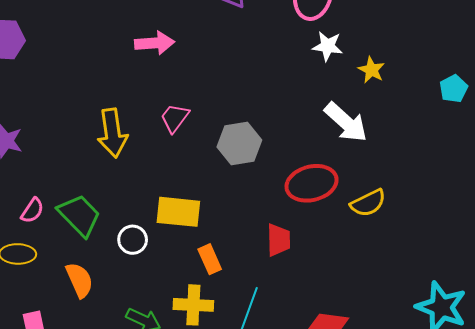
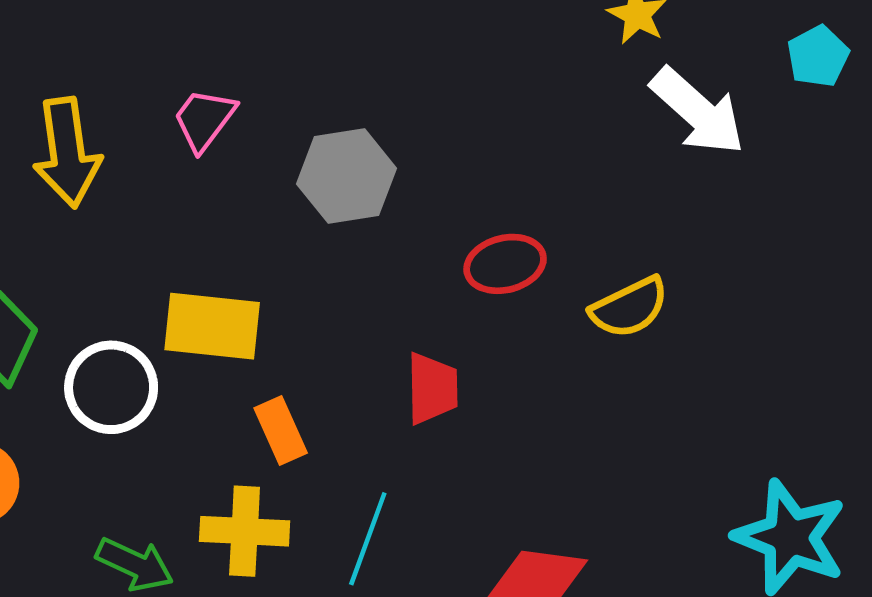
white arrow: (346, 122) -> (698, 111), moved
red ellipse: (312, 183) -> (505, 264), size x0.7
white circle: (133, 240) -> (111, 387), size x1.4

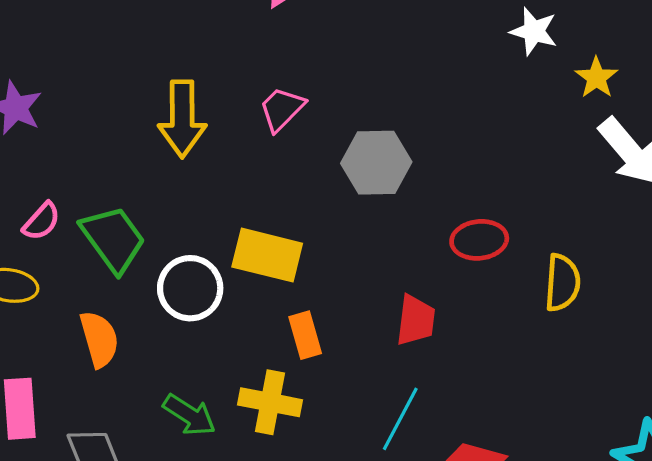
yellow semicircle: (629, 307) -> (562, 283), turned -68
cyan line: (368, 539) -> (400, 419), moved

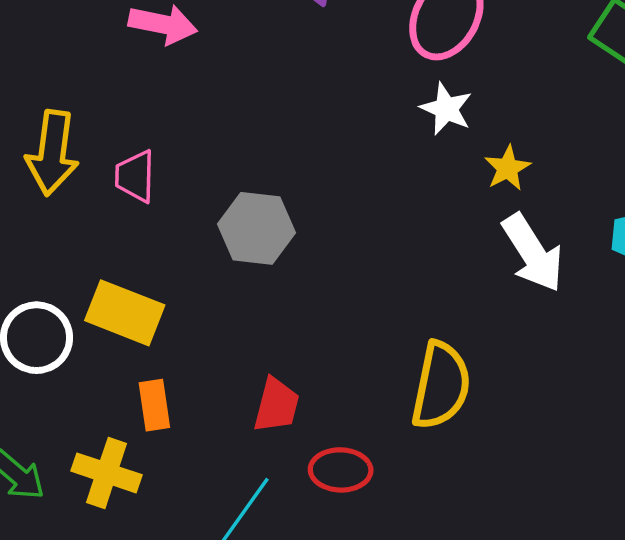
pink trapezoid: (282, 109) -> (135, 176), moved, turned -51
red ellipse: (479, 240) -> (341, 470), moved
yellow semicircle: (562, 283) -> (441, 385), size x1.4

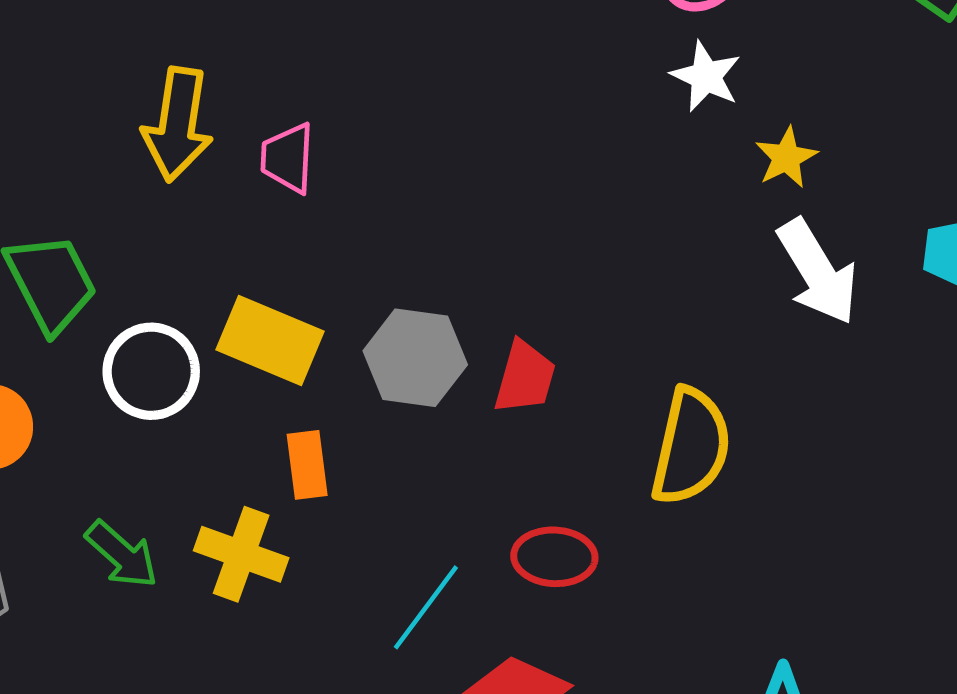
gray hexagon: (256, 228) -> (415, 358), moved
red trapezoid: (276, 405) -> (525, 377), moved

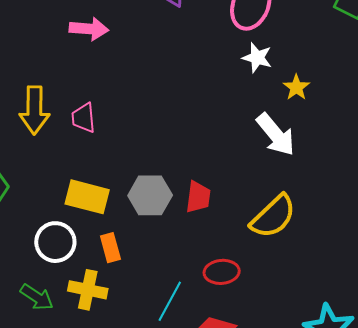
white arrow: (818, 272) -> (276, 135), moved
white circle: (151, 371) -> (55, 242), moved
yellow semicircle: (691, 447) -> (273, 217), turned 42

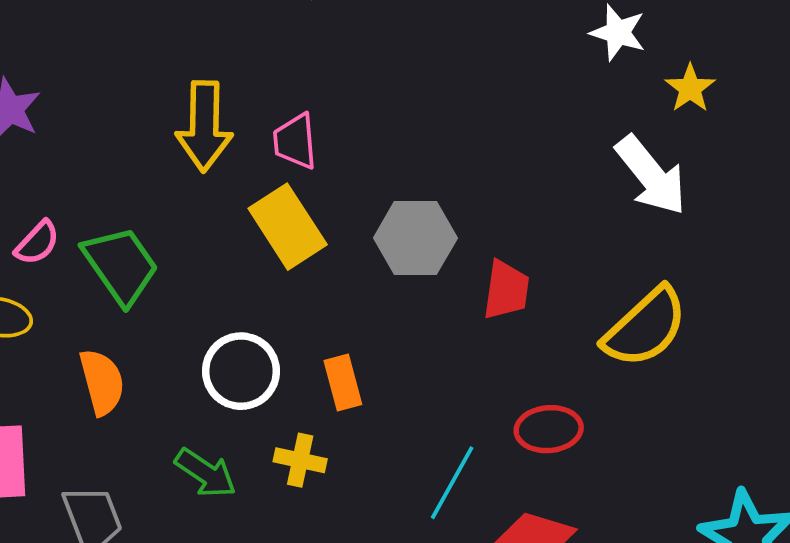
gray hexagon: (150, 195) -> (415, 238), moved
yellow rectangle: (87, 197) -> (288, 227), moved, turned 42
yellow cross: (88, 290) -> (300, 460), size x0.7

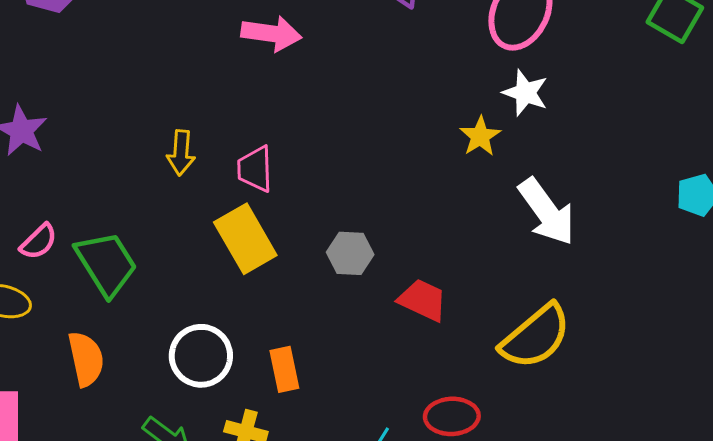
yellow star: (690, 88) -> (480, 136), moved
yellow arrow: (204, 126) -> (181, 153), size x0.6
gray hexagon: (415, 238) -> (350, 253), size x0.7
red trapezoid: (506, 290) -> (423, 300), turned -76

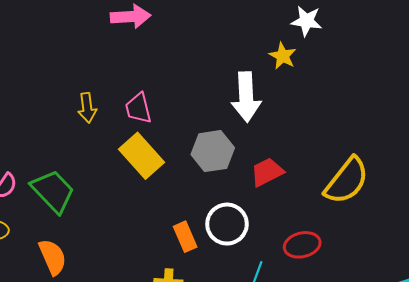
white arrow: (547, 212) -> (246, 97), moved, turned 45
gray hexagon: (350, 253) -> (213, 151), size x1.4
red trapezoid: (423, 300) -> (267, 172), turned -40
white circle: (201, 356) -> (227, 224), moved

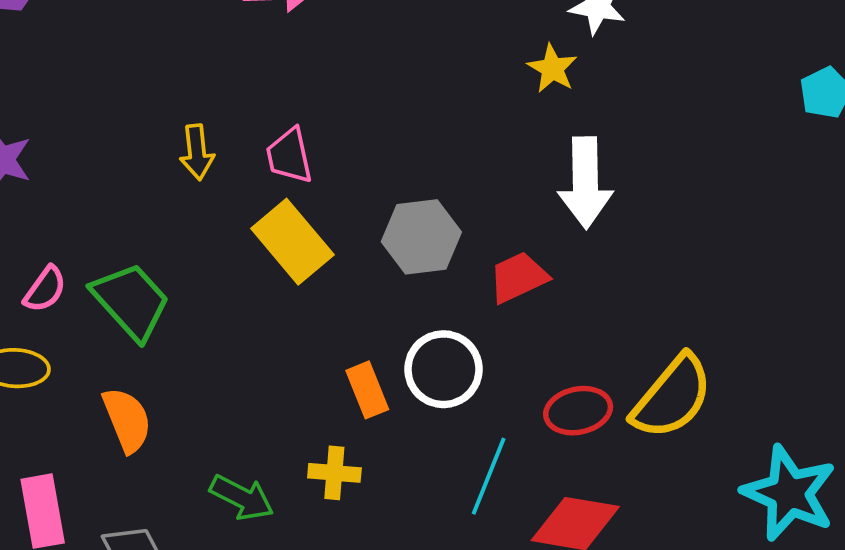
white arrow: (246, 97) -> (585, 183), moved
yellow semicircle: (347, 181) -> (672, 397), moved

